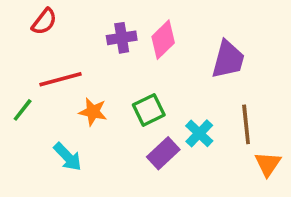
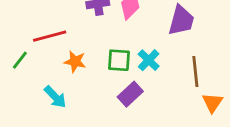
green square: (149, 110) -> (119, 60), turned 30
cyan cross: (199, 133) -> (149, 60), moved

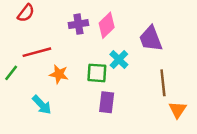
purple trapezoid: (181, 20) -> (151, 39), turned 144
cyan cross: (149, 60) -> (119, 60), moved
purple rectangle: (130, 94) -> (107, 102), turned -40

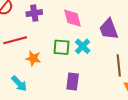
purple cross: (78, 24) -> (34, 13), moved
pink diamond: (107, 25) -> (73, 18), turned -60
green square: (97, 73) -> (61, 47), moved

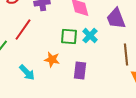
red line: (15, 40) -> (23, 30), turned -40
orange star: (33, 58) -> (52, 60), moved

